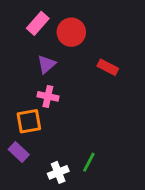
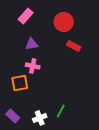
red circle: (71, 32) -> (64, 22), moved
purple triangle: (46, 64) -> (32, 44), turned 32
purple rectangle: (19, 152) -> (13, 116), moved

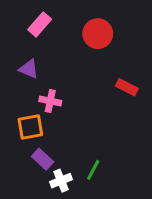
purple triangle: (32, 44) -> (29, 69), moved, turned 32
red rectangle: (74, 46) -> (127, 87), moved
purple rectangle: (13, 116) -> (43, 159), moved

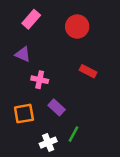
red rectangle: (127, 87) -> (88, 71), moved
orange square: (30, 127) -> (24, 114), moved
purple rectangle: (43, 159) -> (57, 107), moved

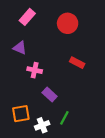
orange square: (24, 114) -> (21, 114), moved

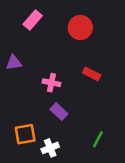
purple triangle: (20, 48) -> (14, 63), moved, turned -32
pink cross: (35, 70) -> (51, 83), moved
green line: (64, 118) -> (98, 139), moved

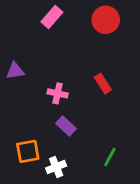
pink rectangle: (33, 20) -> (52, 17), moved
red circle: (80, 28) -> (106, 20), moved
red rectangle: (92, 74) -> (103, 83), turned 30

